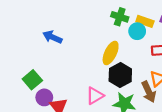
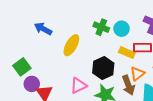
green cross: (120, 17) -> (101, 27), moved
yellow rectangle: (145, 21) -> (127, 53), moved
yellow ellipse: (111, 53) -> (71, 45), moved

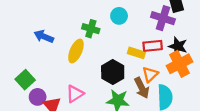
green cross: (101, 27) -> (91, 29), moved
cyan circle: (122, 29) -> (119, 16), moved
pink triangle: (78, 85) -> (75, 94), moved

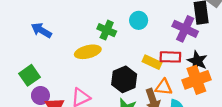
blue arrow: (44, 36) -> (41, 30), moved
yellow ellipse: (76, 51) -> (88, 52), turned 45
orange triangle: (150, 74) -> (164, 87), turned 42

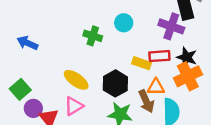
yellow ellipse: (88, 52) -> (76, 80), moved, turned 55

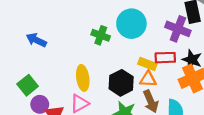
cyan circle: (124, 23) -> (131, 24), size x1.6
yellow ellipse: (76, 80) -> (83, 78), turned 45
orange triangle: (156, 87) -> (148, 79), moved

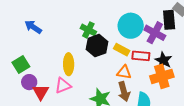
cyan circle: (131, 24) -> (131, 26), moved
yellow rectangle: (147, 64) -> (122, 50), moved
black hexagon: (121, 83) -> (97, 46), moved

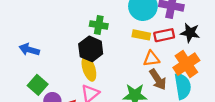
blue arrow: (33, 27) -> (29, 50), moved
black hexagon: (97, 46) -> (91, 49), moved
orange cross: (162, 76) -> (186, 64), moved

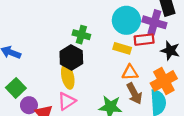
red rectangle: (164, 35) -> (144, 40), moved

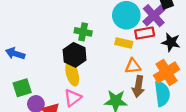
purple cross: (154, 22) -> (154, 16), turned 35
green square: (16, 88) -> (22, 88), turned 30
brown arrow: (134, 93) -> (138, 86), turned 40

